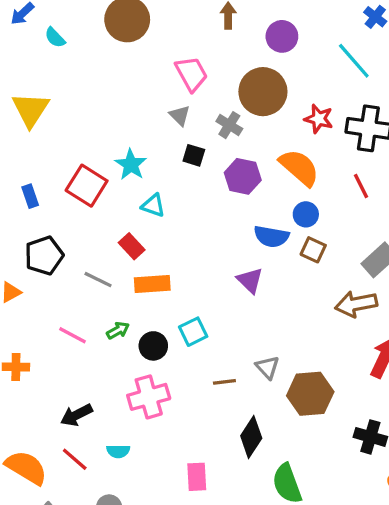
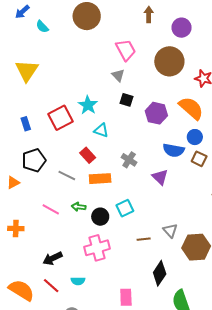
gray cross: (229, 125) -> (129, 160), moved
red square: (87, 186) -> (60, 118), turned 30
green arrow: (118, 330) -> (79, 207), turned -144

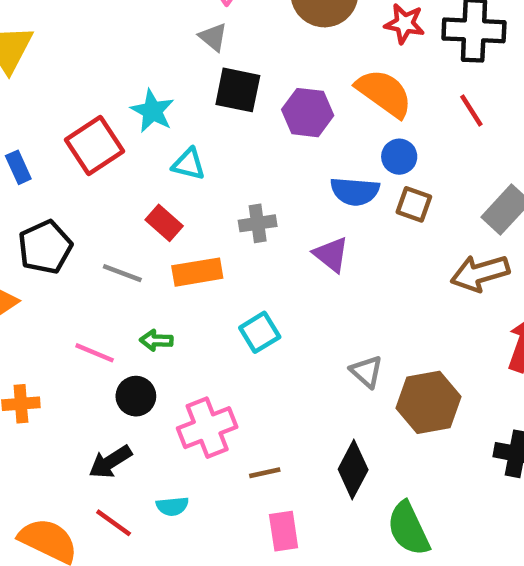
black square: (127, 100) -> (238, 90), size x1.5
gray cross: (129, 160) -> (258, 223), turned -35
black circle: (100, 217) -> (136, 396), moved
brown line: (144, 239) -> (265, 473), moved

